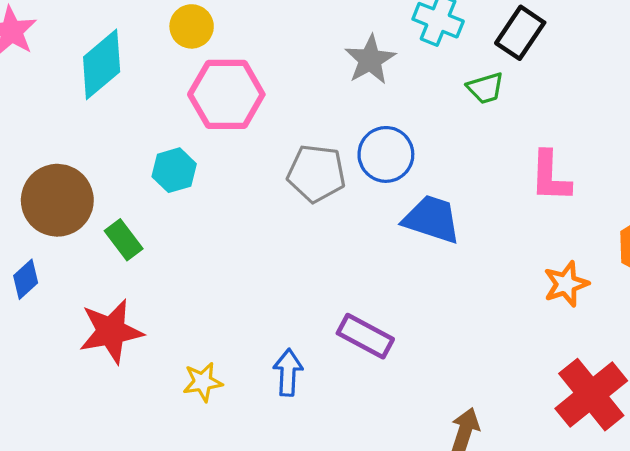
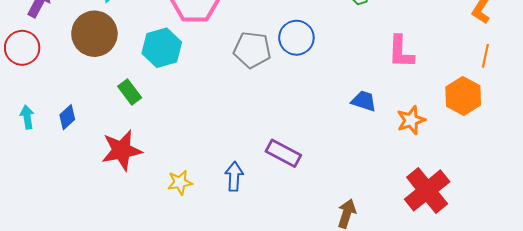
cyan hexagon: (174, 170) -> (162, 48), size x1.4
brown circle: (57, 200) -> (94, 34), moved
blue trapezoid: (432, 219) -> (364, 101), moved, size x0.7

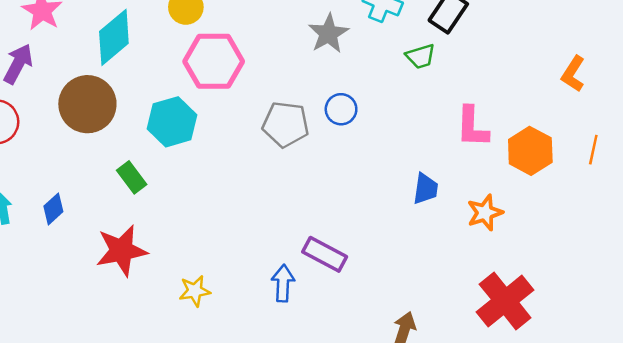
blue circle: (296, 38) -> (341, 109), size x0.7
orange line: (485, 56) -> (593, 150), moved
orange hexagon: (463, 96) -> (530, 151), moved
blue trapezoid: (364, 101) -> (426, 189), turned 80
blue arrow: (234, 176) -> (283, 283), moved

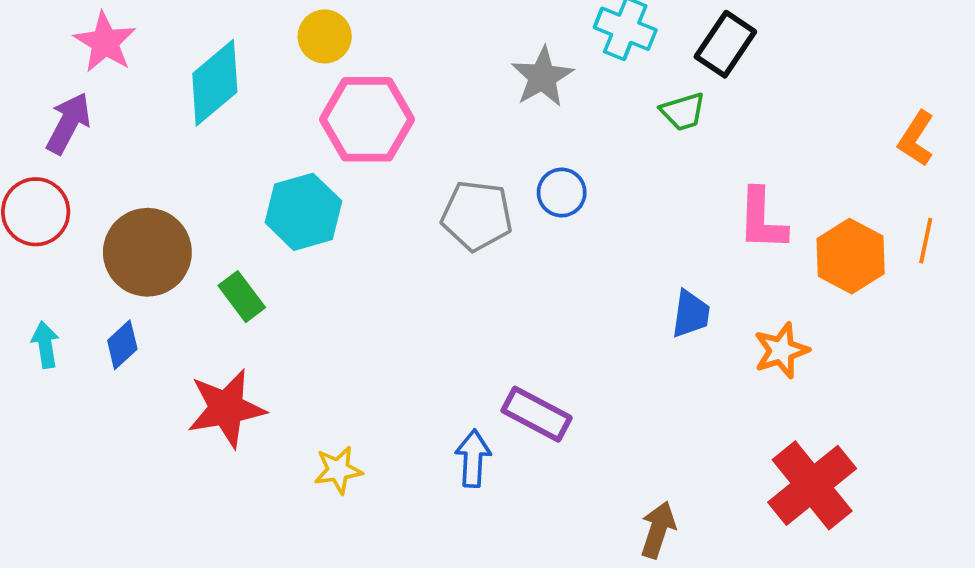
brown circle: (87, 104) -> (147, 252), moved
orange line: (593, 150) -> (926, 241), moved

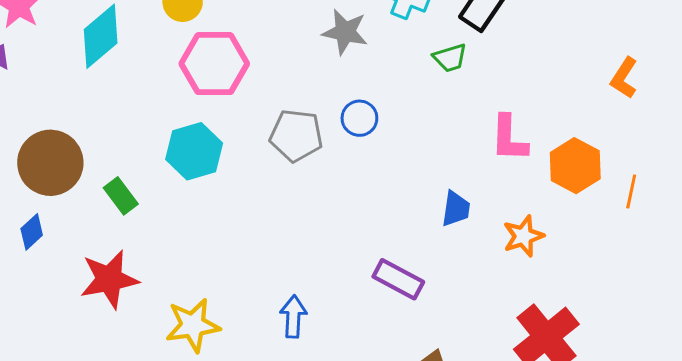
gray star: (542, 77) -> (345, 32), turned -30
cyan hexagon: (303, 212) -> (194, 151), moved
orange line: (926, 241) -> (631, 192), moved
purple rectangle: (537, 414) -> (398, 279), moved
yellow star: (338, 470) -> (193, 325), size x1.5

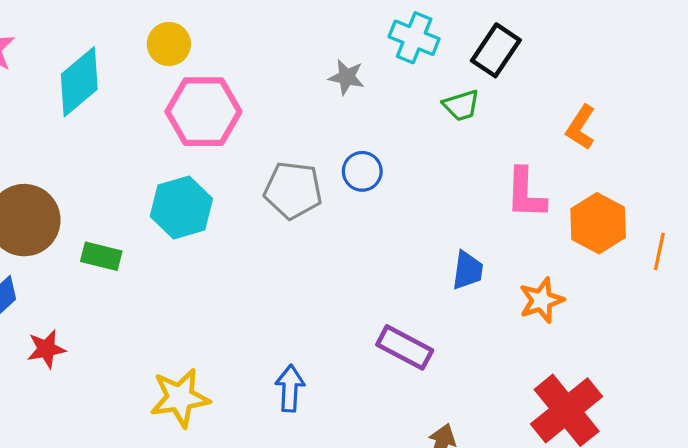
gray star: (345, 32) -> (347, 77), size x0.7
orange L-shape: (624, 78) -> (581, 127), moved
green rectangle: (121, 196) -> (101, 256), turned -39
red star: (109, 279) -> (46, 349), moved, size x0.6

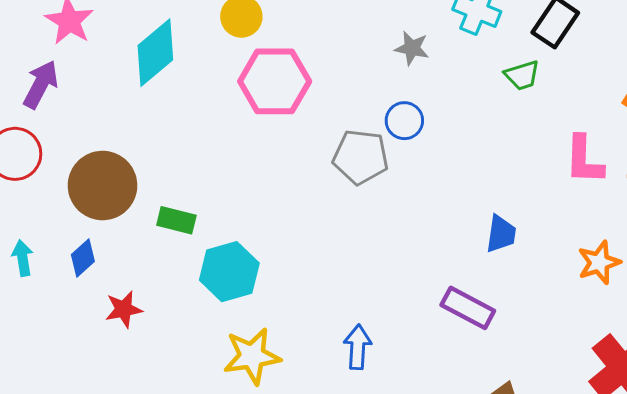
blue circle: (362, 171) -> (404, 121), moved
cyan hexagon: (181, 208) -> (229, 272), moved
blue trapezoid: (468, 270) -> (501, 234), moved

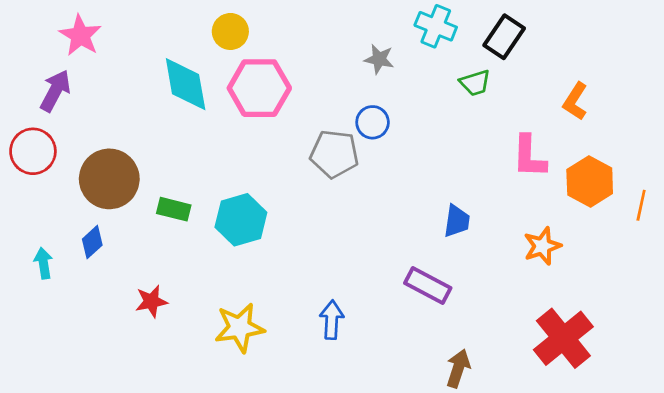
cyan diamond: (155, 53) -> (186, 84), moved, turned -60
cyan arrow: (23, 258) -> (43, 263), moved
cyan hexagon: (229, 272) -> (241, 220), moved
red star: (124, 309) -> (151, 301), moved

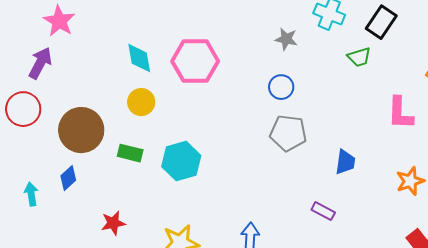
yellow circle: (230, 31) -> (141, 102), moved
cyan diamond: (186, 84) -> (139, 58), size x0.7
gray pentagon: (334, 154) -> (288, 133), moved
purple rectangle: (428, 286) -> (323, 211), size x0.7

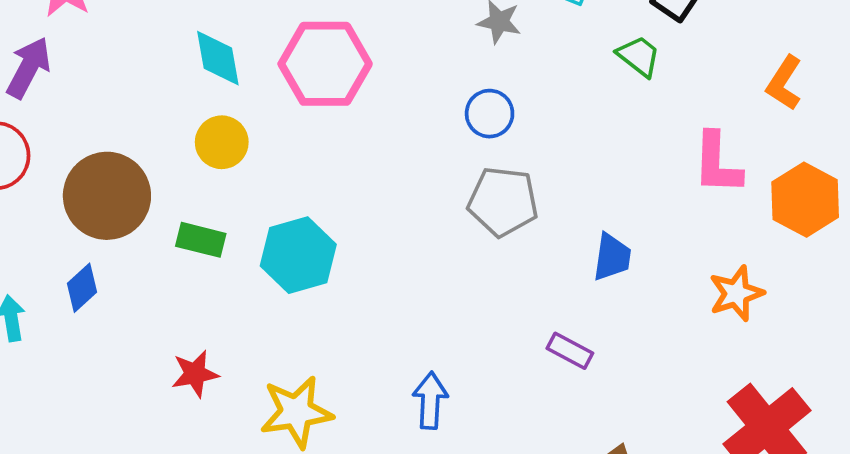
green trapezoid: (359, 57) -> (639, 56), turned -125
red star: (113, 223) -> (195, 374), moved

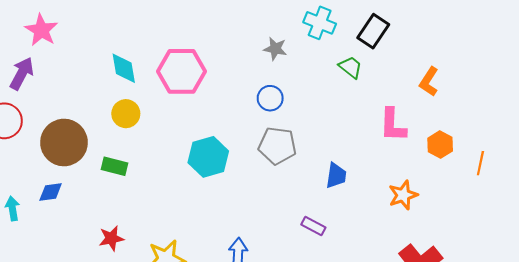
orange hexagon: (805, 200) -> (440, 145), size x0.7
cyan hexagon: (298, 255) -> (208, 157), moved
blue diamond: (82, 288) -> (51, 192), turned 35

